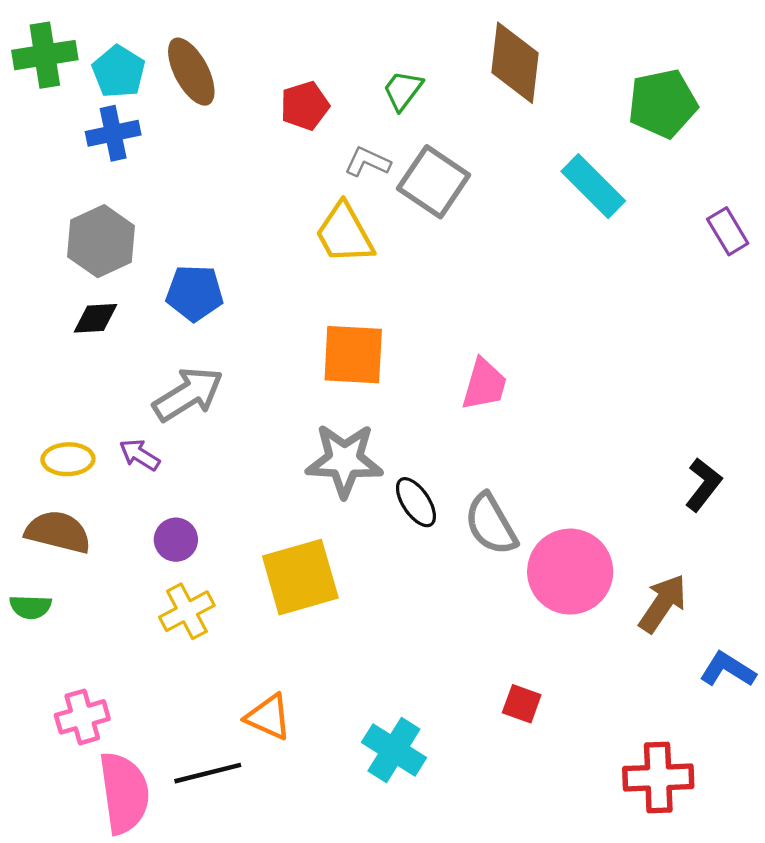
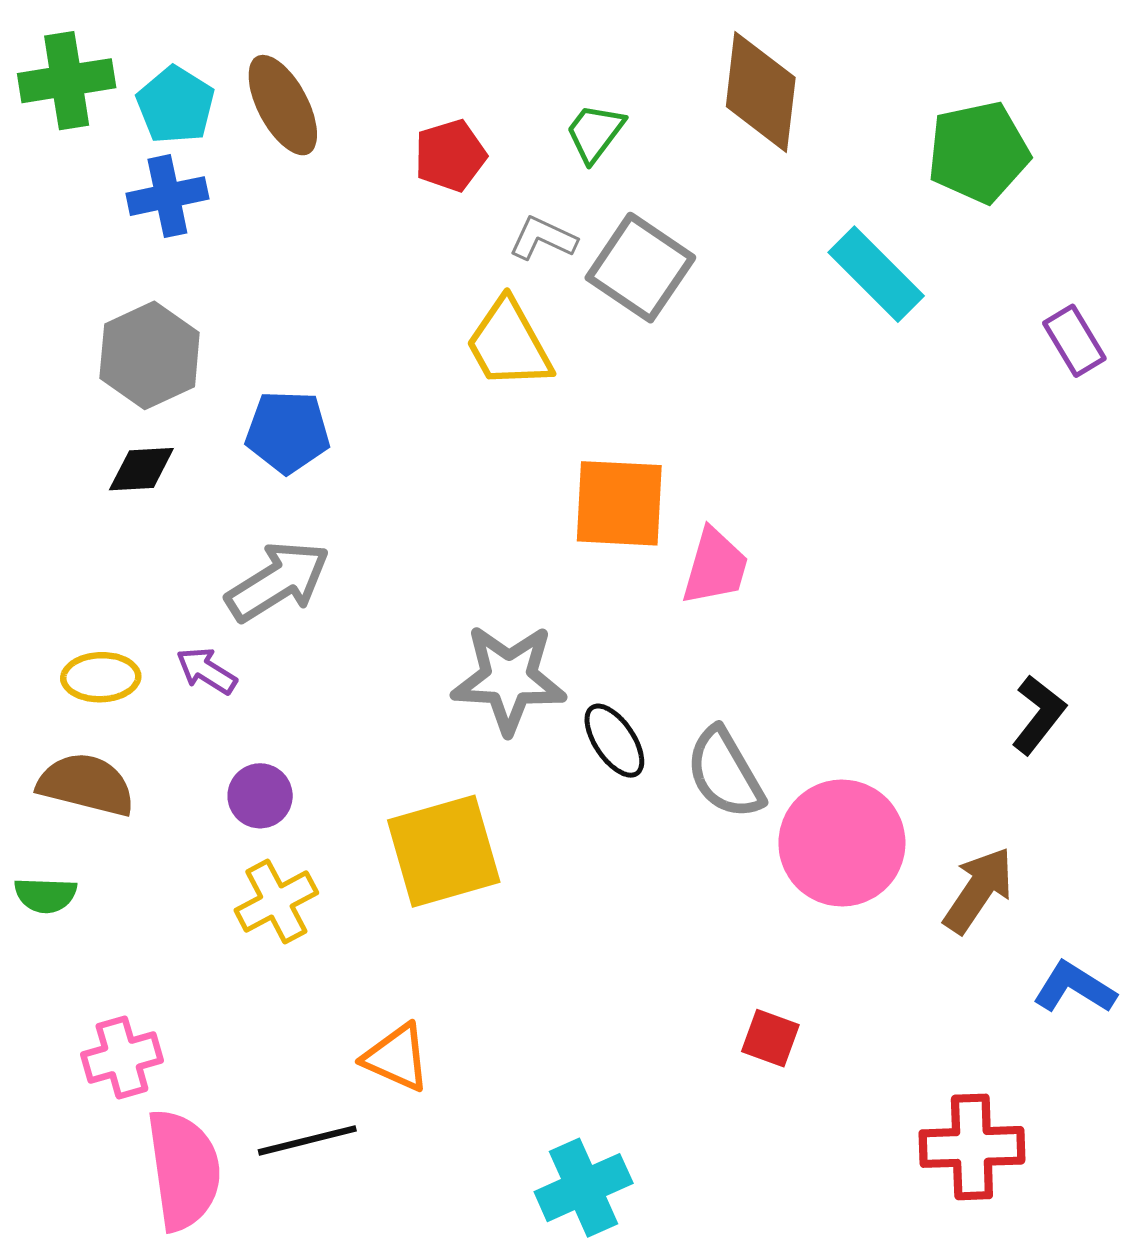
orange square: (353, 355) -> (619, 503), moved
cyan cross: (394, 750) -> (584, 1188), moved, turned 34

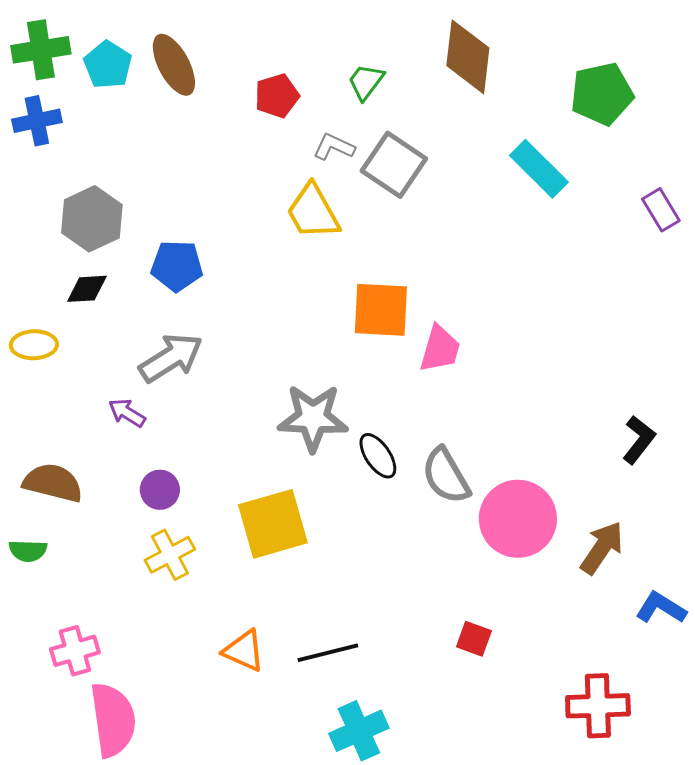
blue cross: (167, 196) -> (37, 121), moved
yellow ellipse: (101, 677) -> (34, 345), moved
black line: (307, 1140) -> (328, 653), moved

